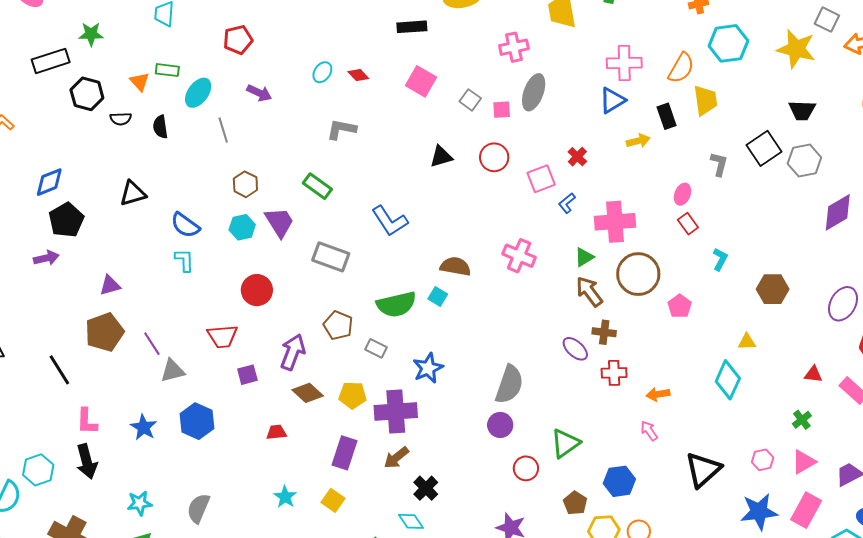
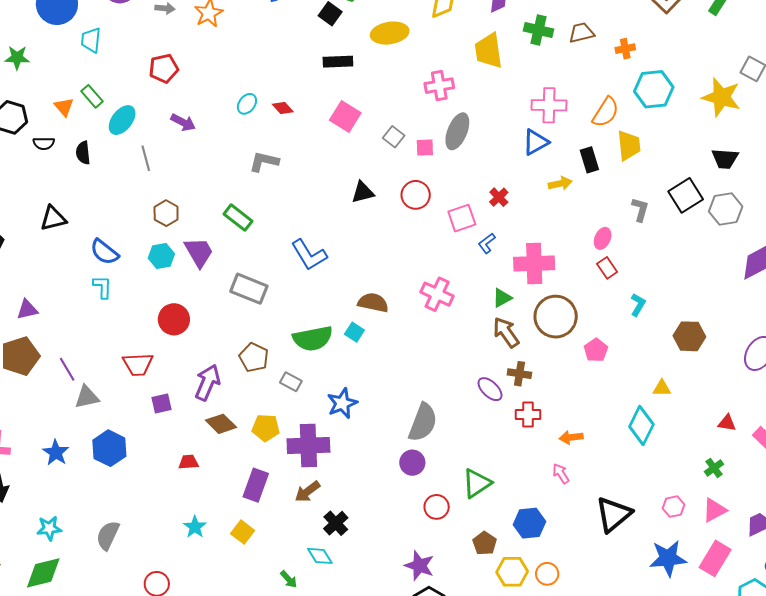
green rectangle: (167, 70) -> (92, 96), turned 40

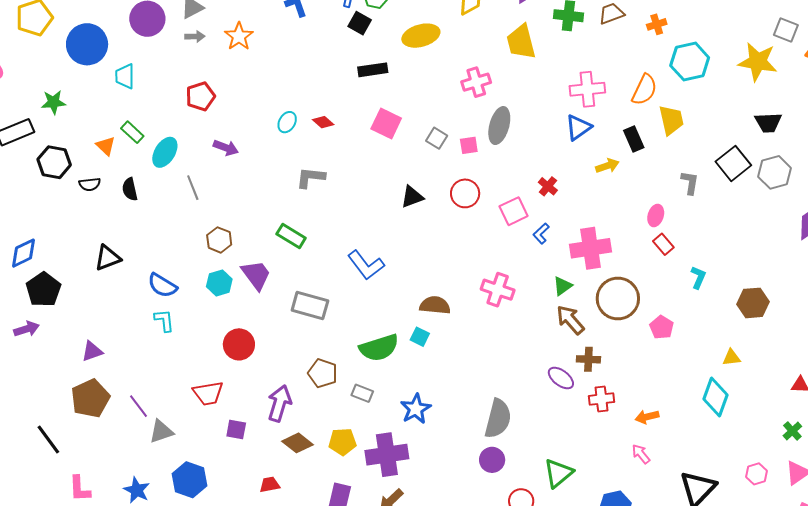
purple square: (162, 404) -> (236, 430), turned 30

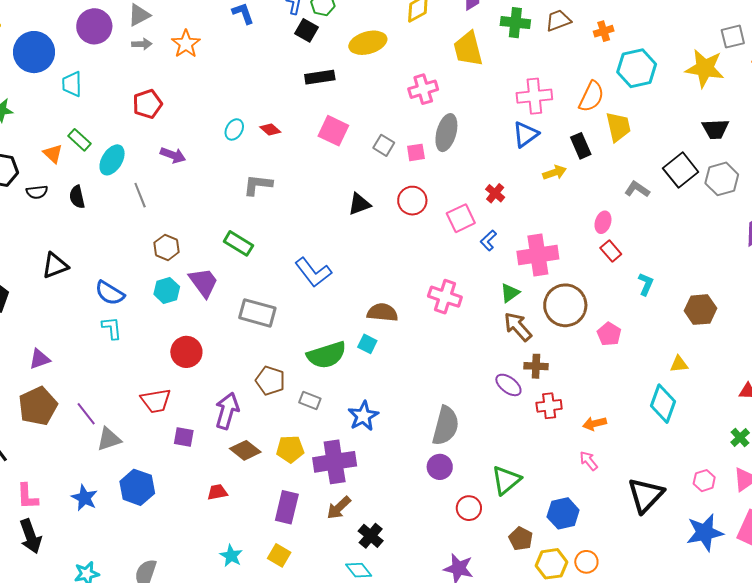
gray square: (786, 30) -> (733, 37), turned -35
gray L-shape: (690, 183) -> (637, 189), turned -65

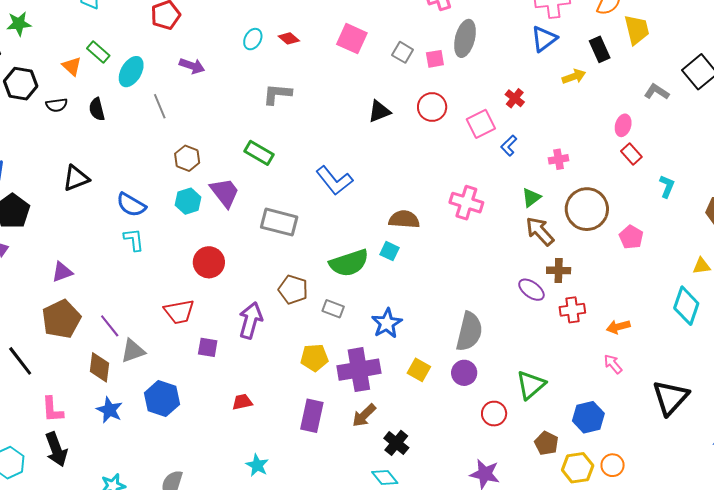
pink cross: (538, 255) -> (559, 159), size x0.5
brown diamond: (245, 450) -> (100, 367), moved, turned 60
yellow square: (279, 555) -> (419, 370), moved

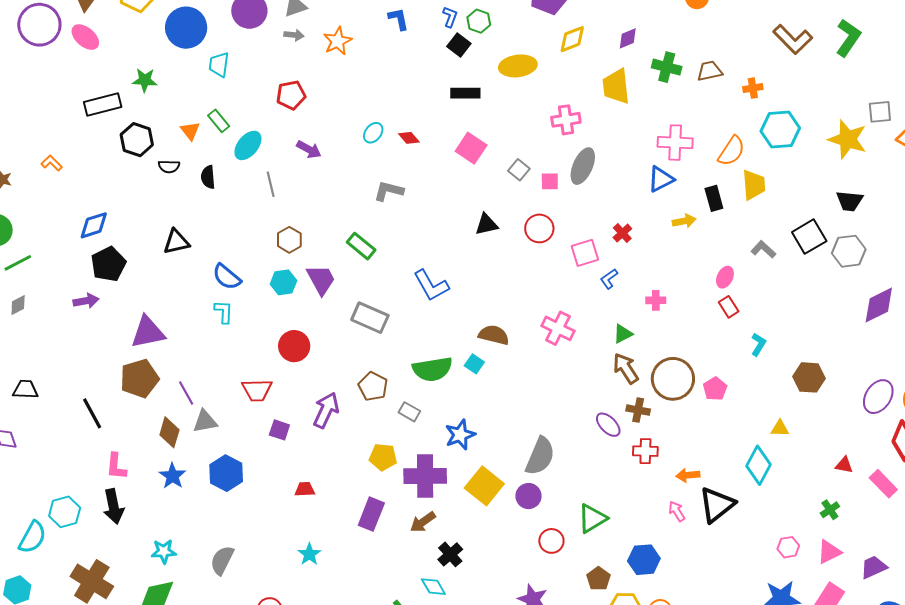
brown circle: (587, 209) -> (673, 379), moved
purple triangle: (62, 272) -> (148, 332), size x1.6
yellow square: (419, 370) -> (484, 486), size x1.6
black triangle: (670, 397) -> (717, 505), moved

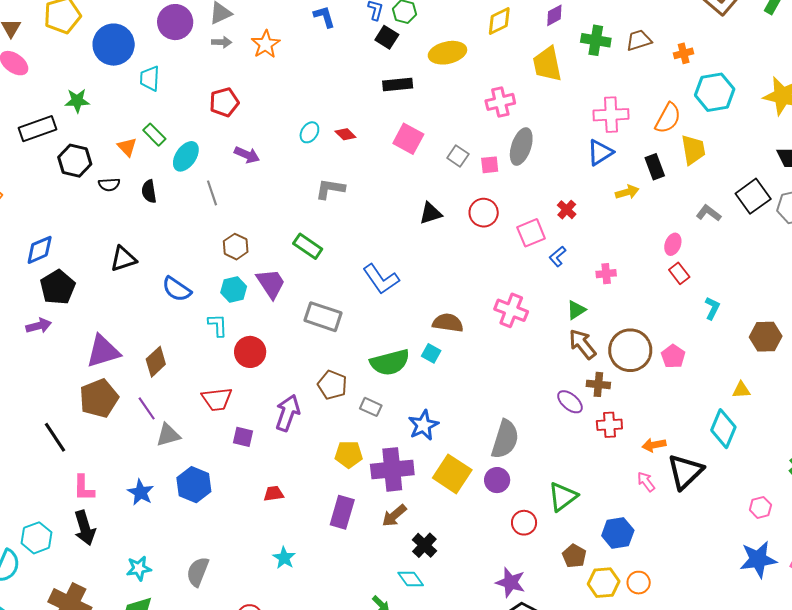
cyan L-shape: (224, 312) -> (218, 325), moved
brown diamond: (169, 432) -> (156, 362), moved, turned 36

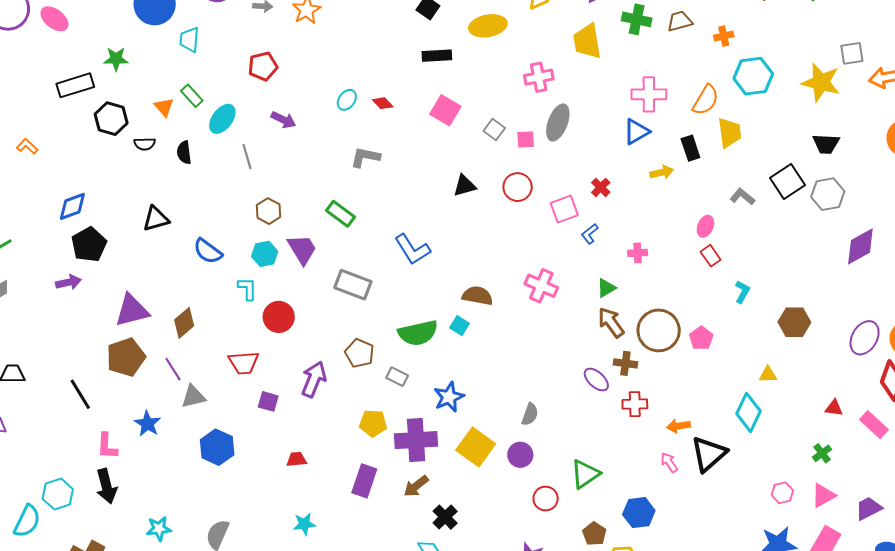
gray semicircle: (505, 439) -> (530, 414), size x0.6
blue star: (141, 492) -> (148, 424), moved
cyan star: (284, 558) -> (304, 524), turned 30

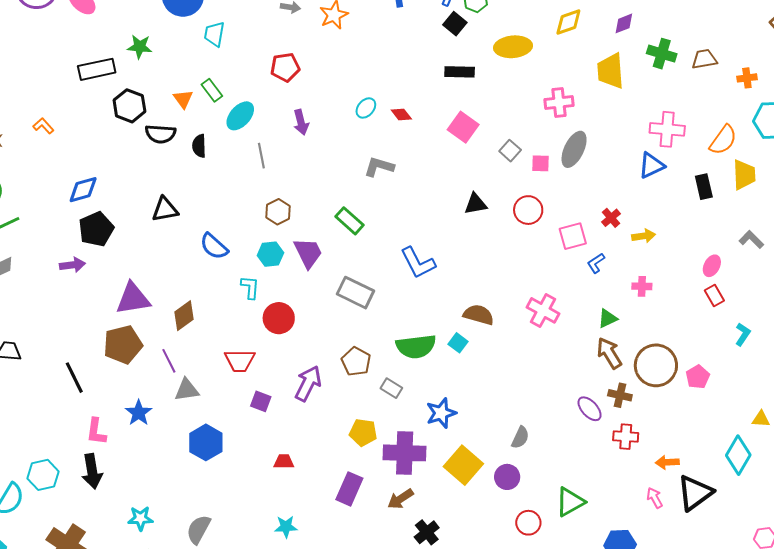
purple arrow: (283, 120) -> (301, 122), turned 45
black semicircle: (145, 144) -> (161, 134), size x1.4
yellow arrow: (662, 172) -> (644, 236), moved

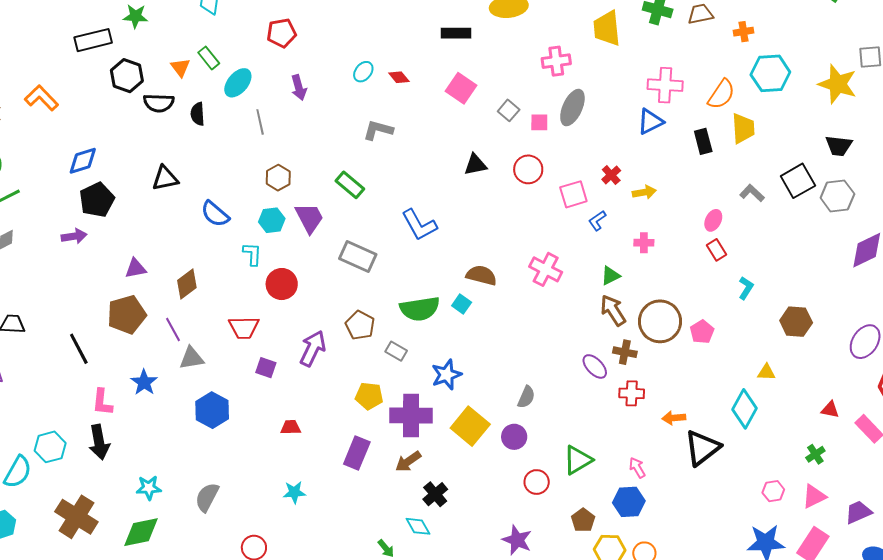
orange L-shape: (43, 126) -> (41, 98), size x1.6
purple triangle: (133, 299) -> (135, 268), size x0.6
pink arrow: (655, 498) -> (637, 468), moved

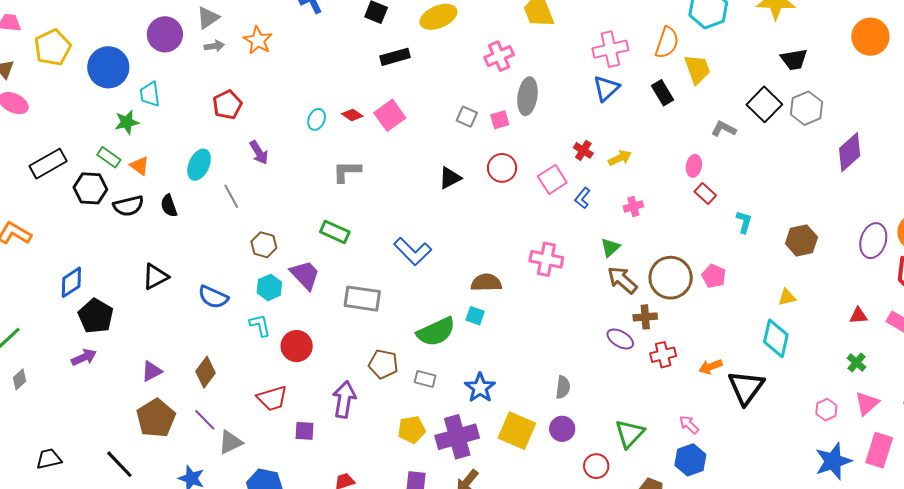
green star: (136, 16) -> (127, 122), moved
green rectangle: (209, 58) -> (109, 157), moved
pink square: (461, 88) -> (390, 115), moved, turned 36

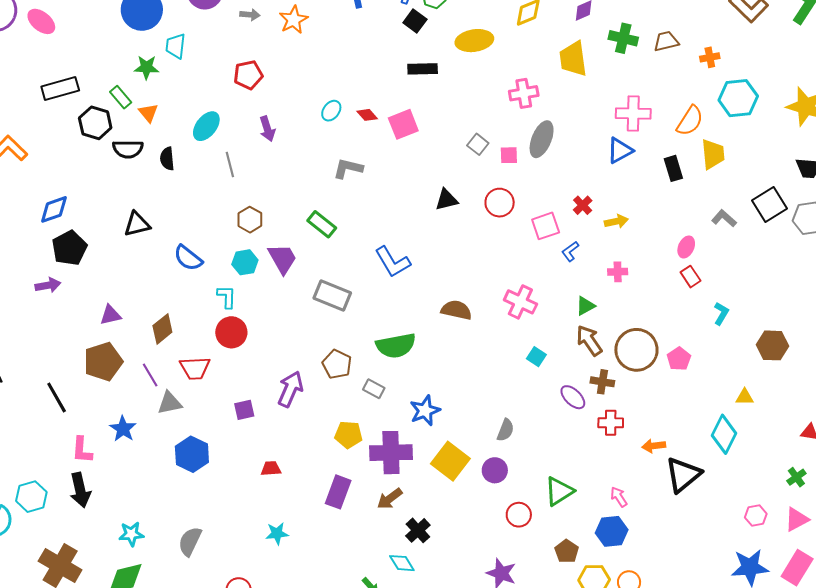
cyan square: (475, 316) -> (536, 357), moved
red circle: (297, 346) -> (231, 332), moved
red trapezoid: (272, 398) -> (195, 368), moved
purple square: (305, 431) -> (244, 410), turned -30

